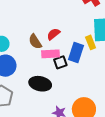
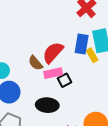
red semicircle: (53, 34) -> (53, 53), size x1.6
blue rectangle: (76, 53) -> (82, 44), moved

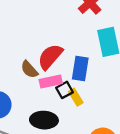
blue rectangle: (82, 44) -> (80, 69), moved
yellow rectangle: (92, 55) -> (76, 97), moved

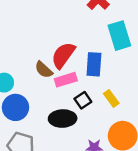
black square: (64, 90) -> (83, 100), moved
yellow rectangle: (76, 97) -> (111, 98), moved

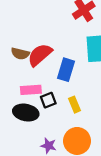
brown semicircle: (44, 70) -> (20, 54), moved, turned -42
pink rectangle: (66, 80) -> (31, 90), moved

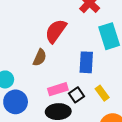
brown semicircle: (20, 54) -> (40, 58), turned -66
red semicircle: (40, 55) -> (56, 31), moved

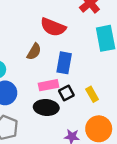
red semicircle: (56, 31) -> (53, 27), turned -110
blue rectangle: (86, 62) -> (64, 63), moved

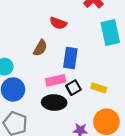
red semicircle: (53, 27) -> (58, 23), size x0.7
yellow rectangle: (92, 94) -> (99, 88), turned -40

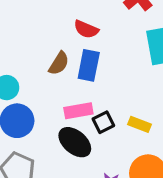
blue rectangle: (70, 58) -> (89, 65), moved
black ellipse: (54, 102) -> (75, 142), turned 35

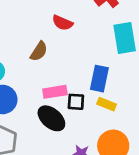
blue rectangle: (89, 65) -> (99, 79), moved
black square: (103, 122) -> (76, 102), turned 30

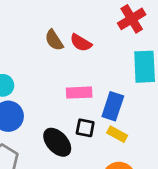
brown semicircle: (39, 51) -> (54, 40), moved, turned 108
pink rectangle: (55, 92) -> (79, 93), moved

